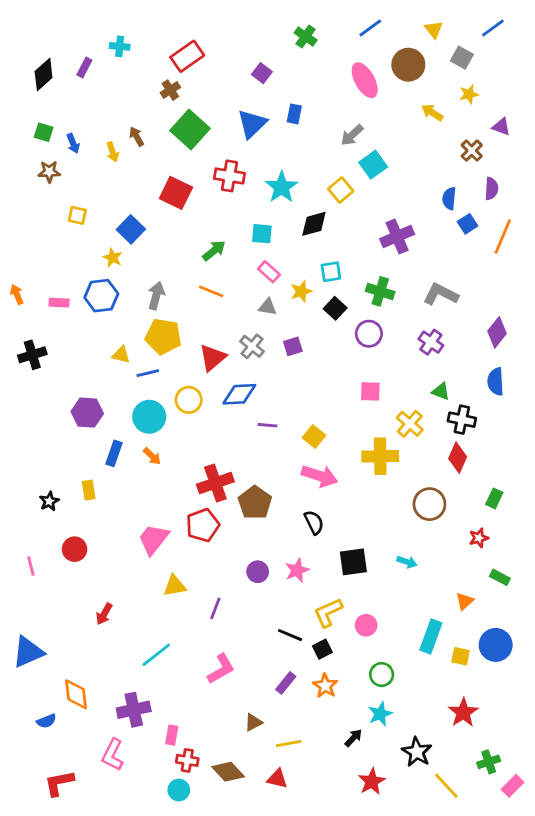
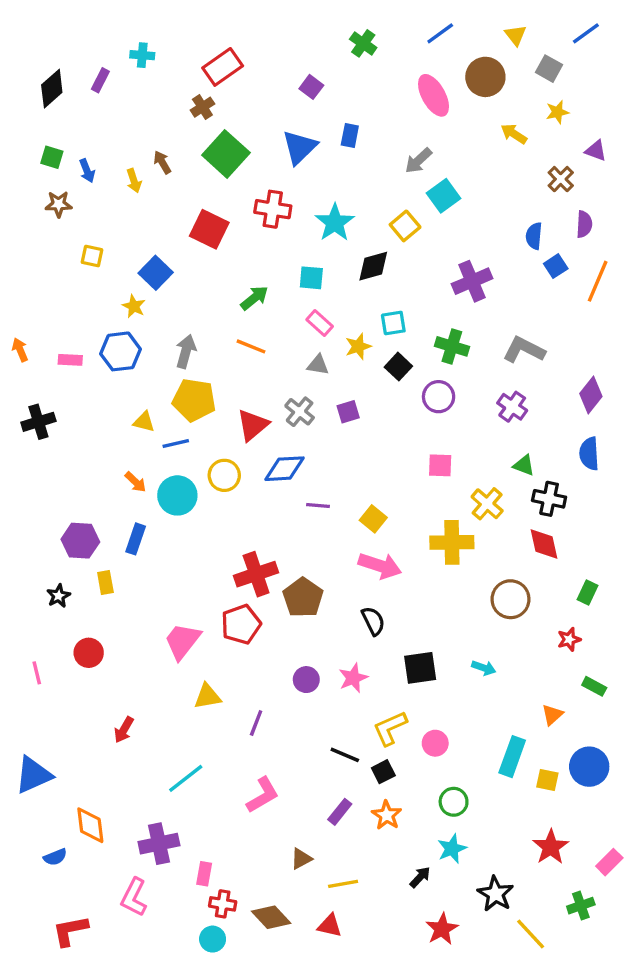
purple hexagon: (87, 413) -> (80, 541), moved
orange arrow: (152, 456) -> (136, 482), moved
red diamond: (458, 458) -> (544, 544), turned -36
pink rectangle: (513, 786) -> (609, 862), moved

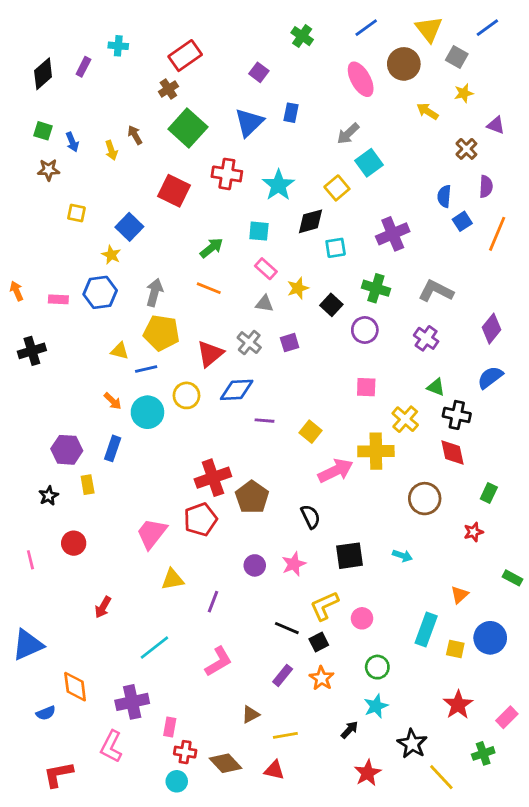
yellow triangle: (516, 35) -> (429, 29), size x1.5
cyan square: (393, 323) -> (336, 248), moved
blue semicircle: (589, 454) -> (490, 377), turned 56
pink arrow: (380, 566) -> (336, 471), moved, turned -44
green rectangle: (594, 686) -> (512, 578), moved

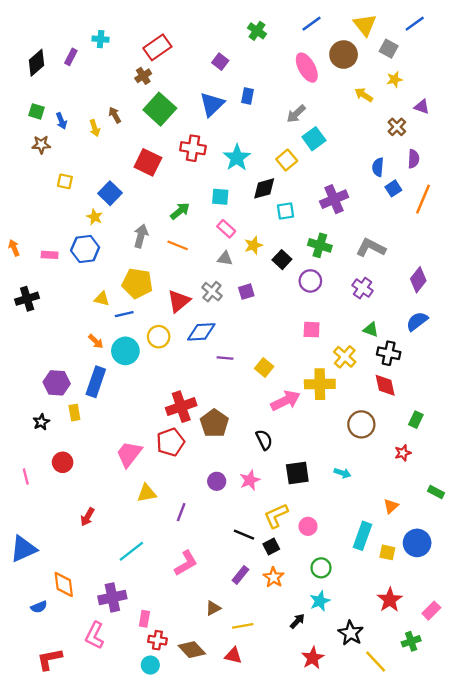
gray arrow: (154, 292) -> (141, 236), moved
blue rectangle: (113, 448) -> (96, 382), size x1.4

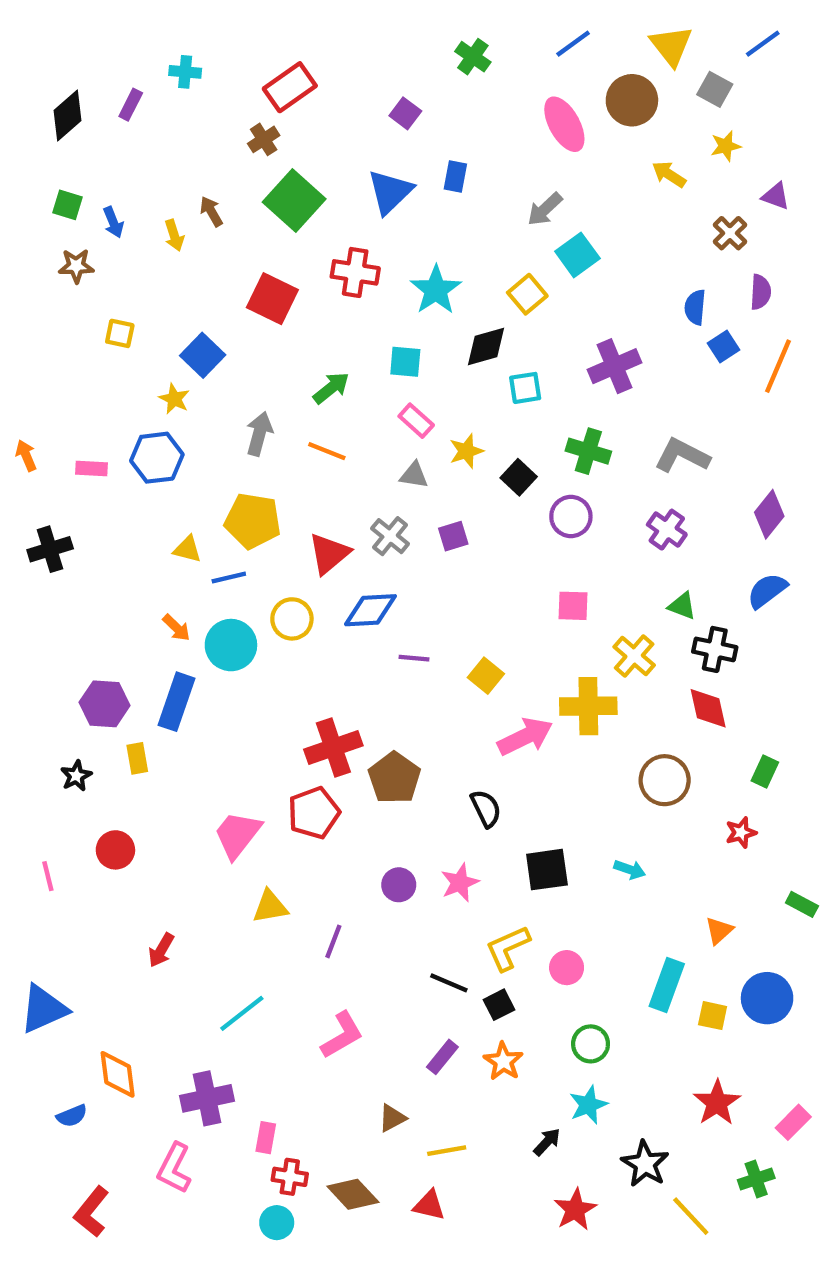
red L-shape: (50, 659) -> (91, 1212), turned -40

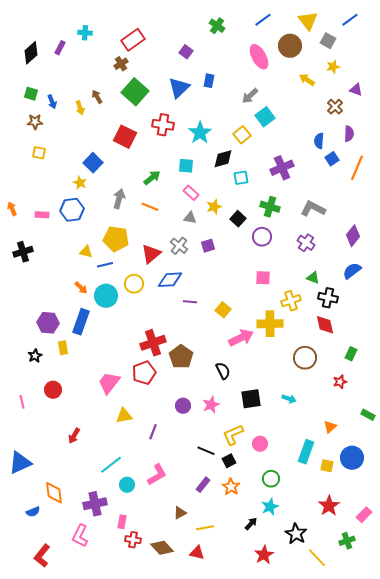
yellow square: (120, 333) -> (39, 153), moved
yellow cross: (634, 656) -> (291, 301), turned 30
cyan circle: (277, 1223) -> (127, 485), moved

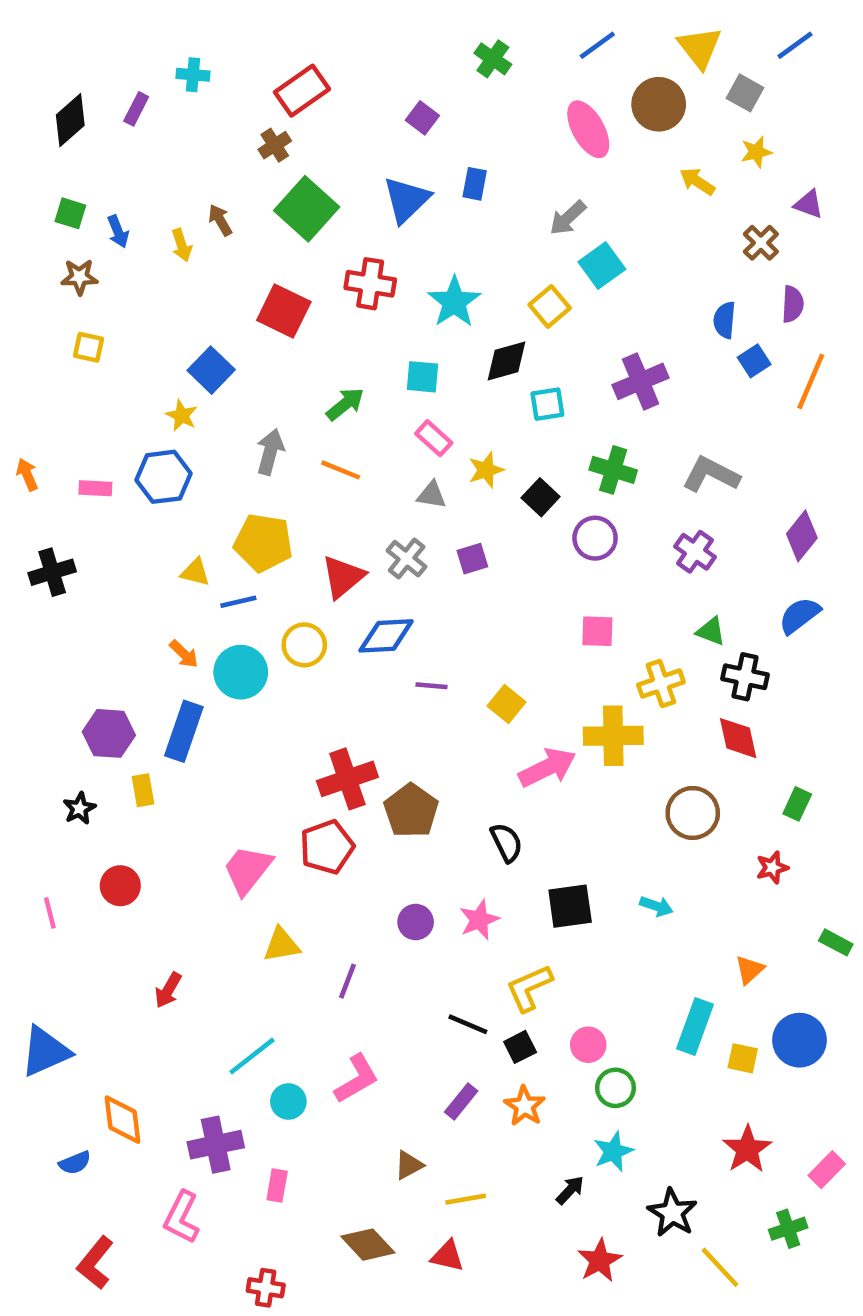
pink circle: (260, 444) -> (588, 1045), moved
red cross: (133, 540) -> (266, 1288), moved

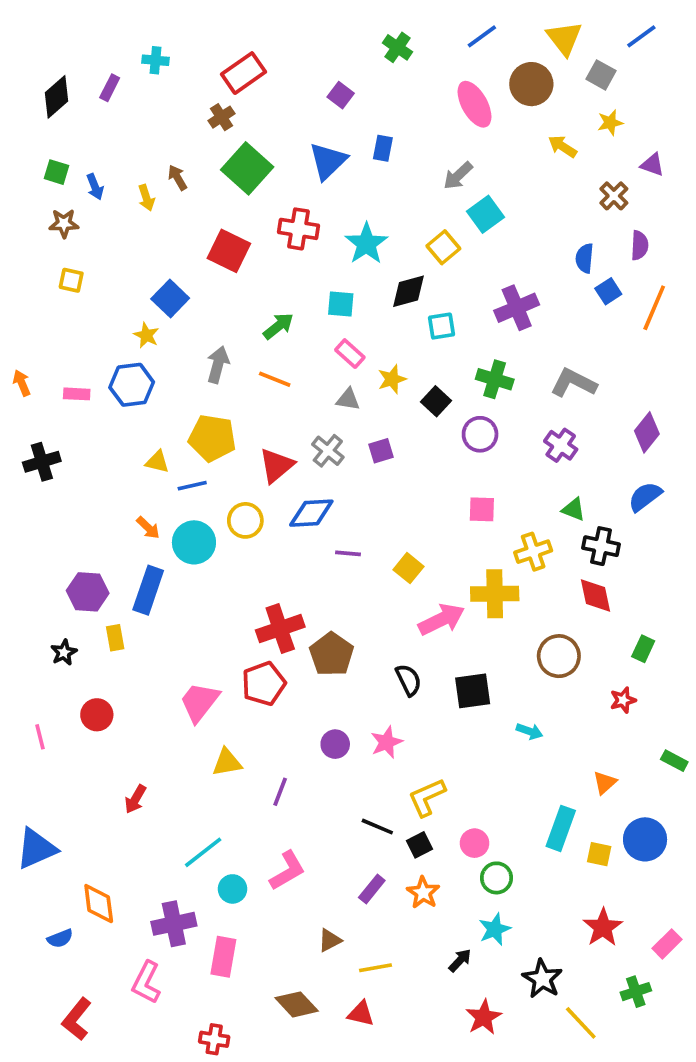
black square: (570, 906) -> (473, 691), moved
pink rectangle: (277, 1186) -> (223, 957), size x1.5

